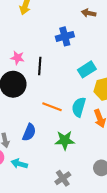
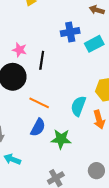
cyan rectangle: (87, 69) -> (94, 44), moved
orange line: (52, 107) -> (39, 103), moved
blue semicircle: (29, 132) -> (38, 127), moved

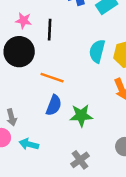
cyan semicircle: (78, 106) -> (97, 51), moved

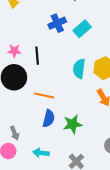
cyan arrow: (29, 144) -> (41, 153), moved

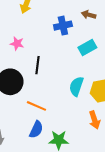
blue cross: (57, 23) -> (63, 26), moved
pink star: (14, 51) -> (17, 44), moved

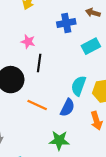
pink star: (17, 44) -> (28, 42), moved
blue semicircle: (36, 130) -> (67, 108), moved

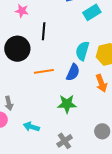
pink star: (28, 42) -> (22, 11), moved
orange line: (37, 105) -> (44, 71), turned -30

